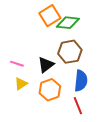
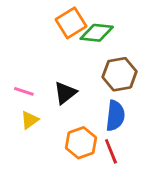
brown hexagon: (70, 52) -> (120, 74), moved
orange hexagon: (50, 90) -> (81, 143), moved

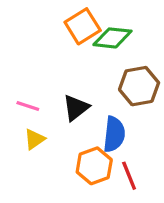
blue semicircle: (115, 116) -> (114, 134), moved

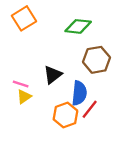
orange square: (83, 26) -> (24, 18), moved
pink line: (28, 106) -> (21, 84), moved
red line: (129, 176) -> (90, 109), moved, turned 60

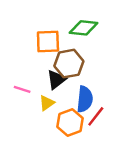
orange square: (24, 18) -> (48, 41), moved, turned 30
brown hexagon: (97, 60) -> (69, 64), moved
yellow triangle: (24, 97) -> (47, 103), moved

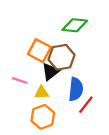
orange square: (48, 41) -> (39, 51), moved, turned 30
yellow triangle: (47, 103) -> (42, 93), turned 32
orange hexagon: (70, 123) -> (43, 117), moved

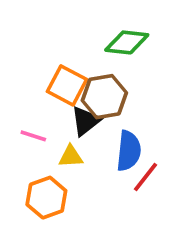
orange hexagon: (43, 117) -> (46, 198), moved

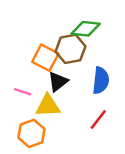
brown hexagon: (104, 97) -> (71, 49), moved
blue semicircle: (129, 151) -> (101, 80), moved
yellow triangle: (71, 156) -> (48, 106), size x1.5

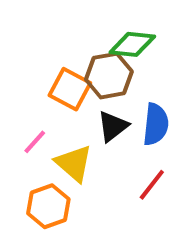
black triangle: (58, 82) -> (113, 126), moved
pink line: (23, 92) -> (35, 142), turned -66
yellow triangle: (48, 106) -> (74, 163), turned 44

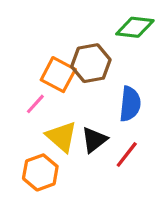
green diamond: (132, 44) -> (135, 27), moved
black triangle: (113, 126) -> (94, 140), moved
pink line: (35, 142) -> (35, 104), moved

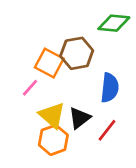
orange hexagon: (40, 172) -> (53, 140), moved

